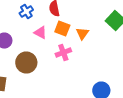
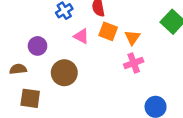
pink cross: (63, 52) -> (134, 63), moved

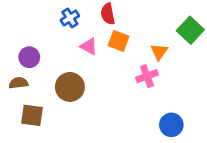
orange triangle: (132, 37) -> (159, 52), moved
purple circle: (38, 46) -> (29, 57), moved

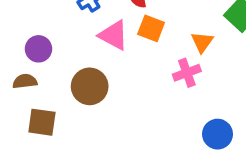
pink triangle: (89, 46) -> (114, 35), size x1.4

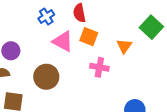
pink cross: (187, 73) -> (99, 67), moved, turned 30

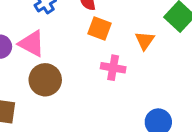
pink triangle: (63, 41) -> (32, 44), moved

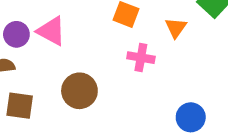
brown circle: (45, 80) -> (79, 91), moved

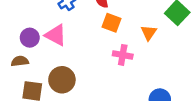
brown circle: (79, 91) -> (62, 80), moved

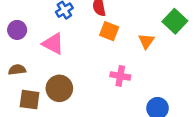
purple circle: (30, 38) -> (17, 30), moved
pink cross: (123, 55) -> (120, 76), moved

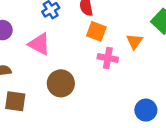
pink cross: (120, 76) -> (108, 58), moved
brown circle: (59, 88) -> (61, 83), moved

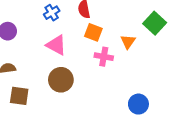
pink triangle: (39, 44) -> (56, 45), moved

